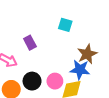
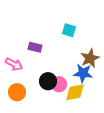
purple rectangle: (30, 43) -> (35, 47), turned -48
black circle: (32, 81) -> (48, 81), moved

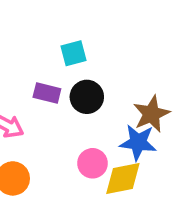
cyan square: (69, 30) -> (74, 53), moved, turned -32
black circle: (48, 81) -> (87, 97), moved

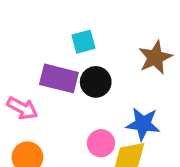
purple rectangle: (47, 93) -> (59, 78), size x1.5
brown star: (151, 114) -> (155, 57), moved

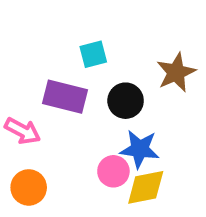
black circle: (96, 82) -> (126, 101), moved
blue star: (143, 124) -> (140, 149), moved

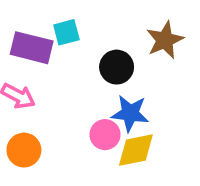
cyan square: (93, 54) -> (66, 32), moved
purple rectangle: (65, 97) -> (32, 48), moved

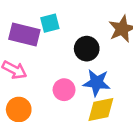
pink circle: (105, 135) -> (64, 90), moved

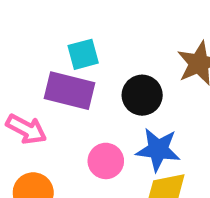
purple rectangle: (24, 34) -> (70, 91), moved

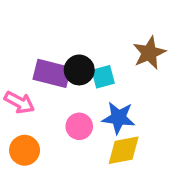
cyan square: (83, 54) -> (103, 77), moved
black circle: (142, 95) -> (79, 70), moved

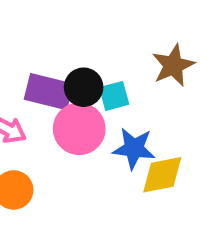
pink circle: (79, 126) -> (79, 129), moved, size x1.5
yellow diamond: (124, 150) -> (162, 175), moved

